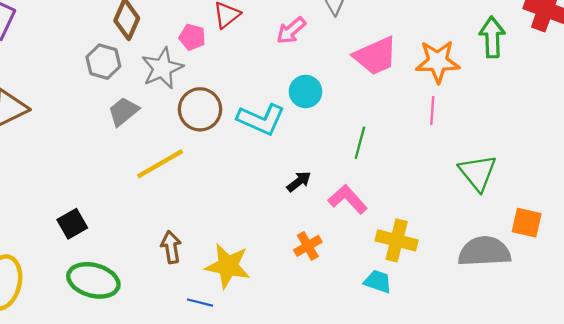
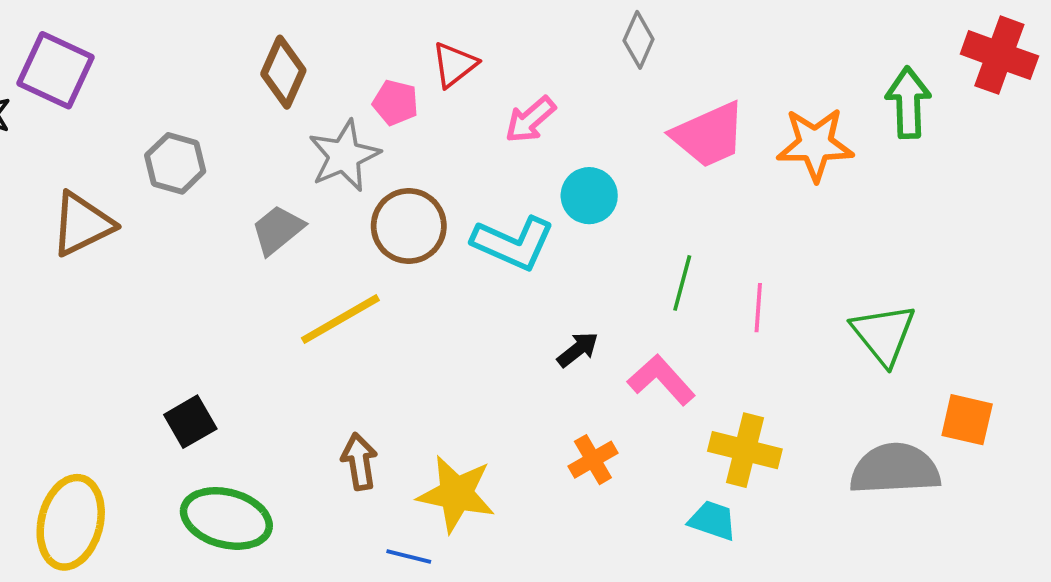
pink arrow: (291, 30) -> (530, 120), moved
gray hexagon: (103, 62) -> (175, 163), moved
pink line: (432, 110) -> (758, 308), moved

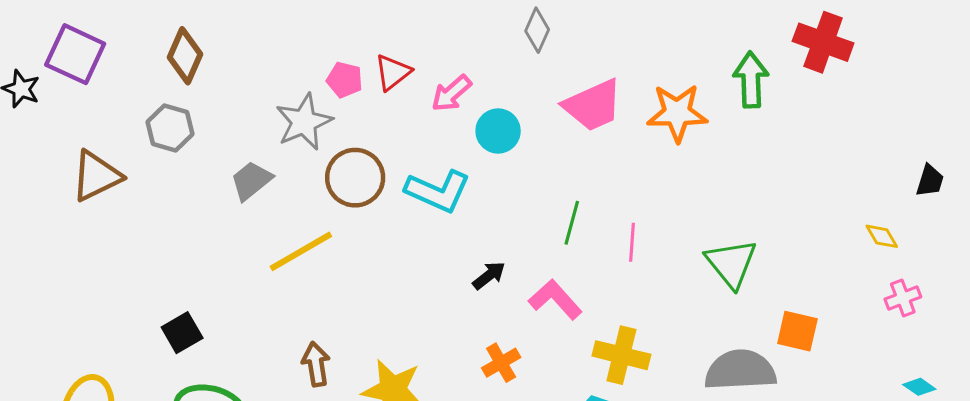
red triangle: (454, 65) -> (393, 72), moved
brown diamond: (283, 72) -> (185, 56), moved
cyan circle: (589, 196) -> (498, 131), moved

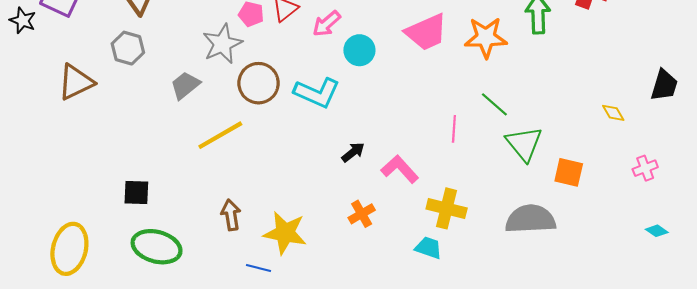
black trapezoid: (930, 181) -> (664, 85), size x1.4
green line: (572, 223) -> (494, 104), moved, turned -64
yellow diamond: (882, 236) -> (613, 113), moved
orange square: (797, 331) -> (569, 172), moved
black square: (182, 333) -> (136, 193), turned 32

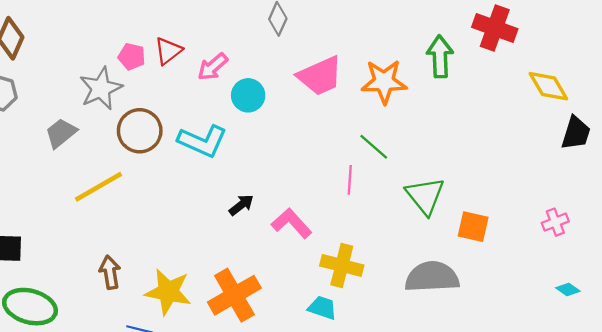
green line: (494, 104) -> (374, 147), moved
yellow diamond: (613, 113) -> (548, 86), moved, size x1.6
orange cross: (362, 214) -> (234, 295), moved, size x1.8

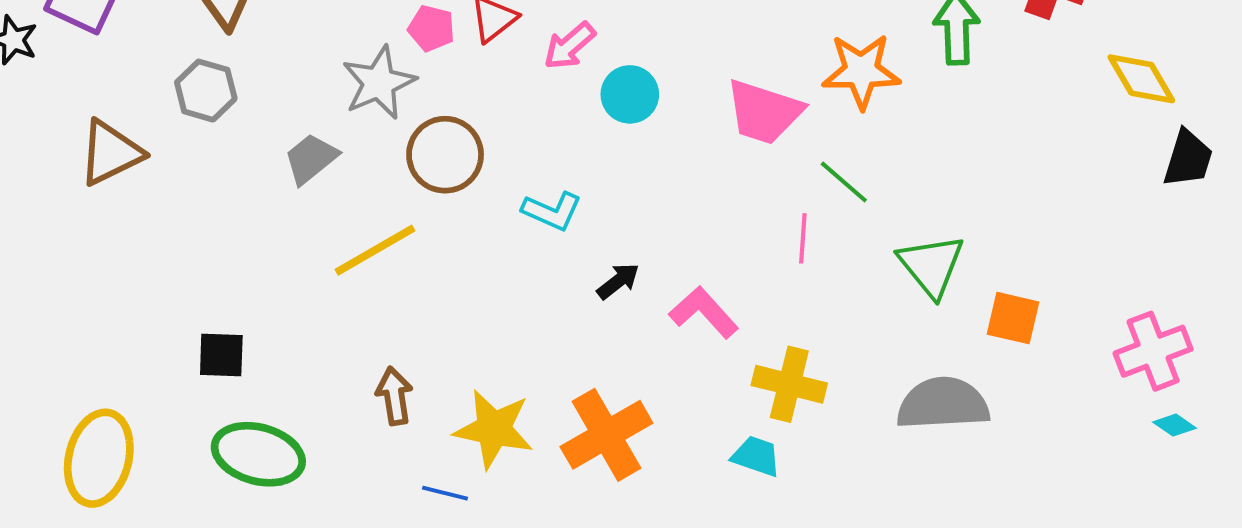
pink trapezoid: (320, 76) -> (764, 112), moved, turned 42
cyan L-shape: (202, 141) -> (552, 211), moved, size x0.7
pink cross: (555, 222) -> (1153, 351), moved, size x1.6

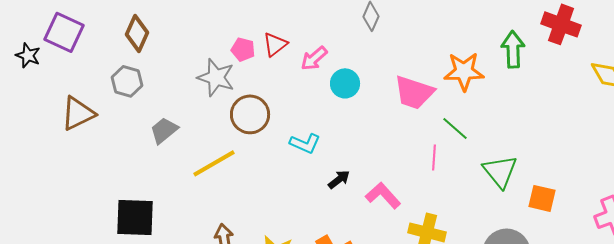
gray star: (379, 83) -> (216, 77), turned -30
gray trapezoid: (311, 159) -> (164, 130), moved
black square: (221, 355) -> (135, 217), size x1.6

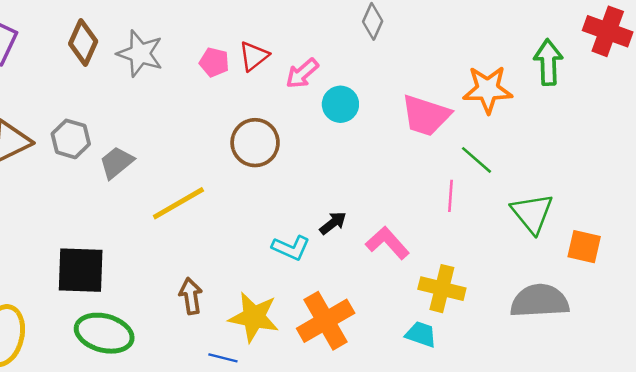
gray star: (216, 77) -> (140, 54), moved
gray hexagon: (127, 81) -> (71, 139), moved
brown circle: (250, 114) -> (255, 143), moved
cyan L-shape: (305, 143) -> (291, 248), moved

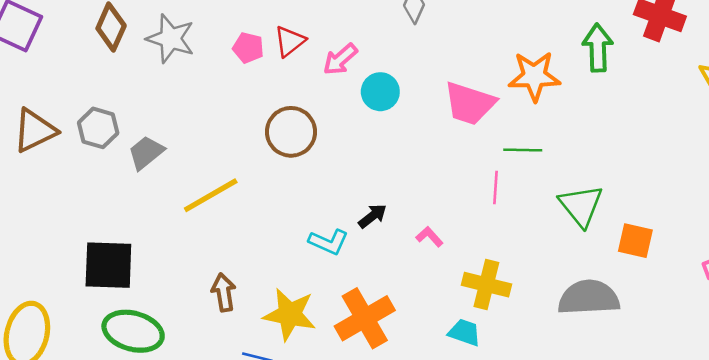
green line: (477, 160) -> (523, 150), turned -40
pink L-shape: (387, 243) -> (429, 237), size x0.6

